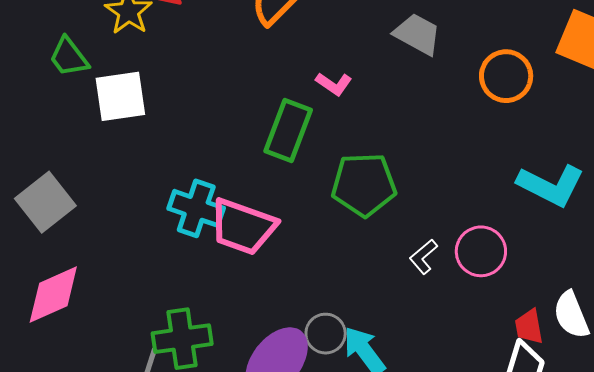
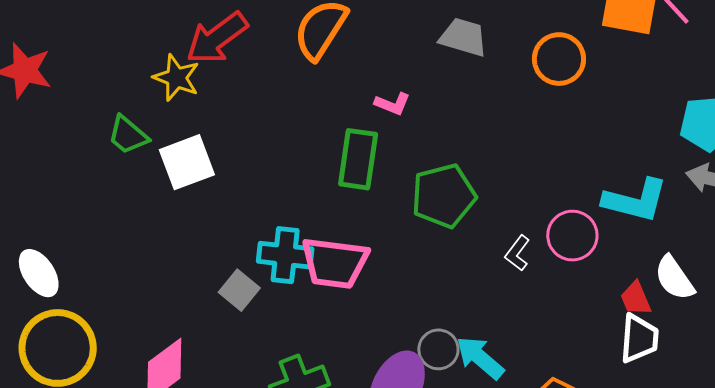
cyan L-shape: (551, 185) -> (635, 200), moved
gray square: (45, 202) -> (239, 290), moved, size x0.7

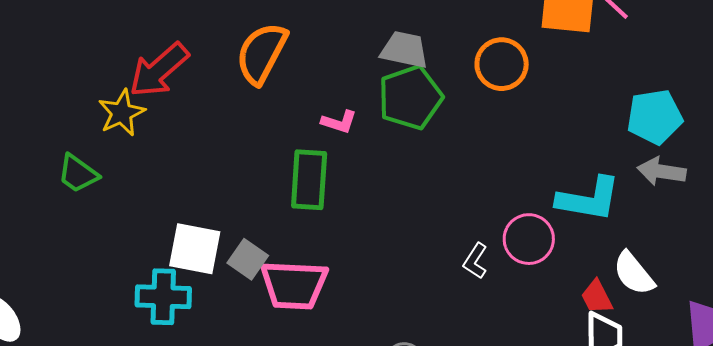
yellow star: (176, 78) -> (122, 113), turned 30
white square: (187, 162) -> (195, 249), moved, turned 36
green pentagon: (444, 196) -> (410, 97), moved
cyan cross: (285, 255) -> (163, 297), moved
gray square: (239, 290) -> (248, 259), moved

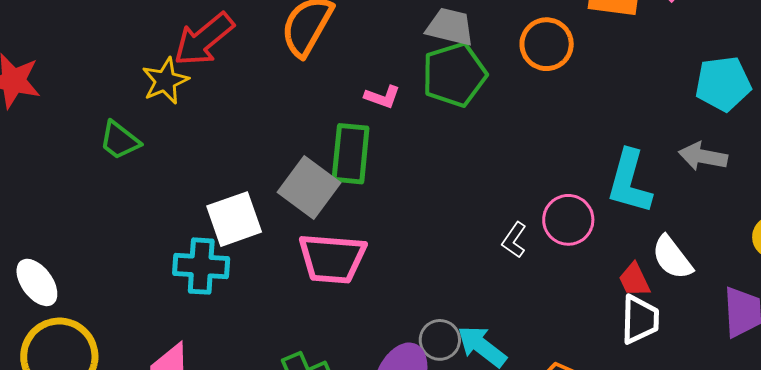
cyan pentagon: (655, 117) -> (723, 84), moved
cyan L-shape: (589, 199) -> (629, 182), turned 94
white square: (195, 249) -> (234, 219), turned -32
gray square: (248, 259) -> (309, 188), moved, size x1.5

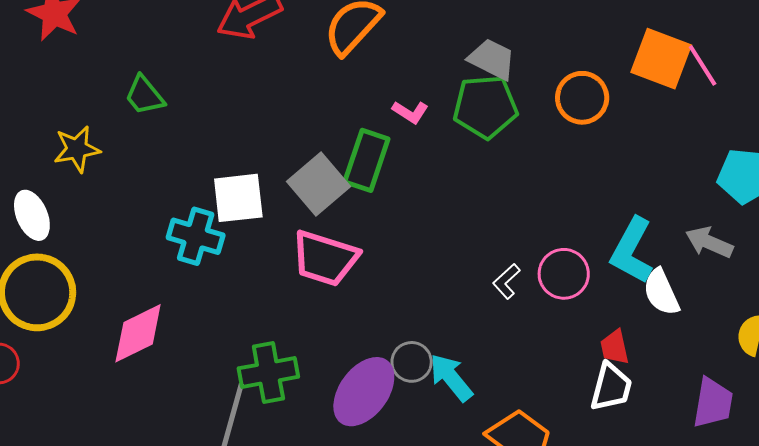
yellow star: (165, 81) -> (77, 149), moved
white semicircle: (672, 258) -> (661, 292), moved

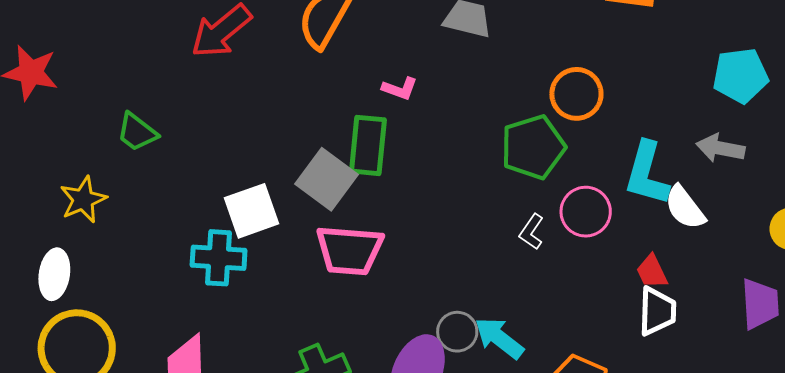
orange circle: (582, 98) -> (576, 94), moved
green pentagon: (485, 107) -> (533, 147), moved
white ellipse: (32, 215) -> (54, 274), turned 45

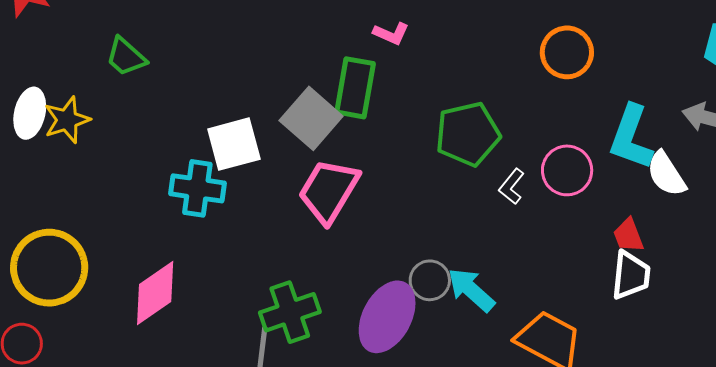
green pentagon: (533, 147) -> (468, 134), moved
pink trapezoid: (349, 250) -> (329, 191), turned 112
white ellipse: (54, 274) -> (30, 113), moved

